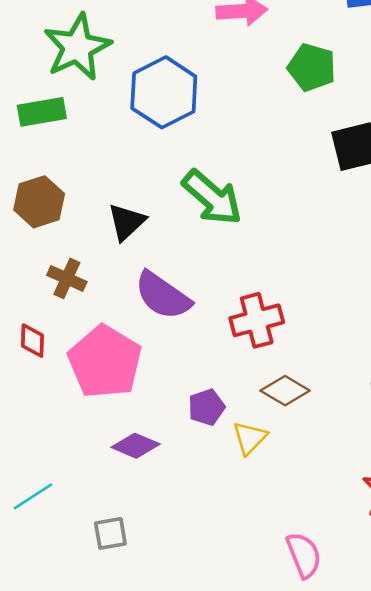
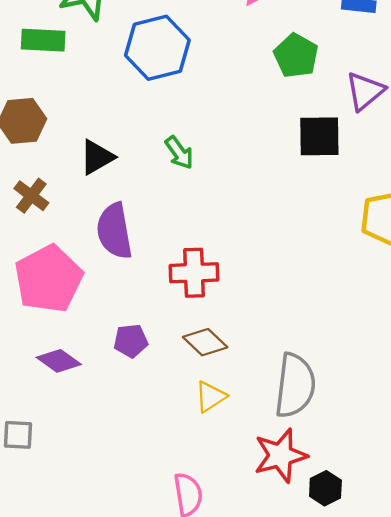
green arrow: (212, 197) -> (179, 153), size x0.6
purple semicircle: (163, 296) -> (114, 231), turned 32
yellow triangle: (250, 438) -> (211, 397), moved

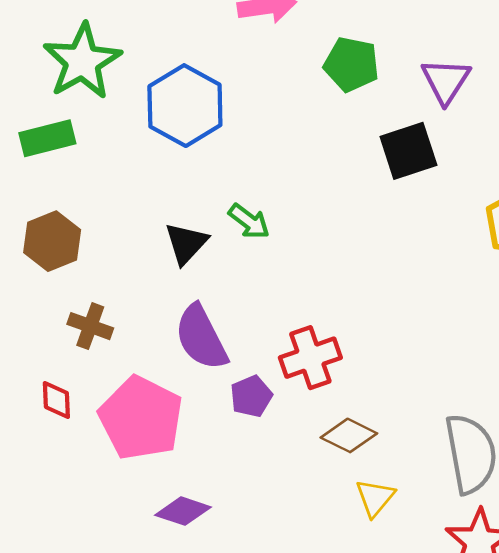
black triangle: (97, 157) -> (186, 243), moved
purple pentagon: (131, 341) -> (251, 396), moved

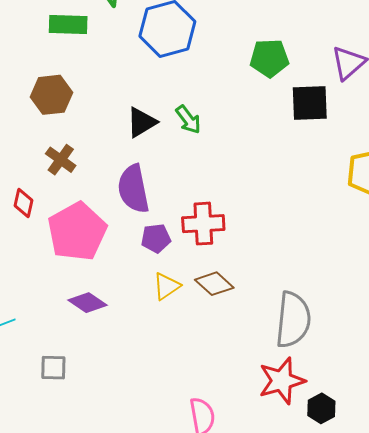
green pentagon: (351, 64) -> (269, 58), moved, turned -30
yellow triangle: (375, 498) -> (167, 286), moved

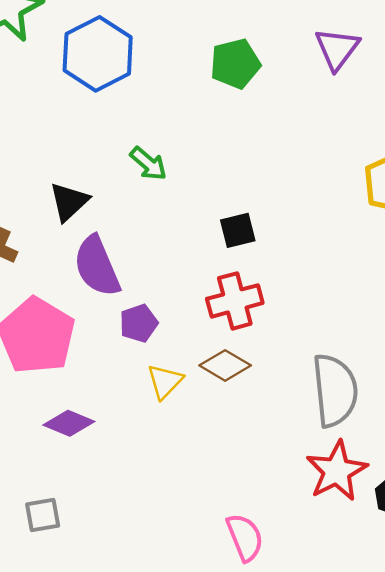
black square: (310, 103) -> (238, 230), moved, size x0.7
black triangle: (142, 122) -> (69, 202), moved
red cross: (203, 224) -> (235, 301), moved

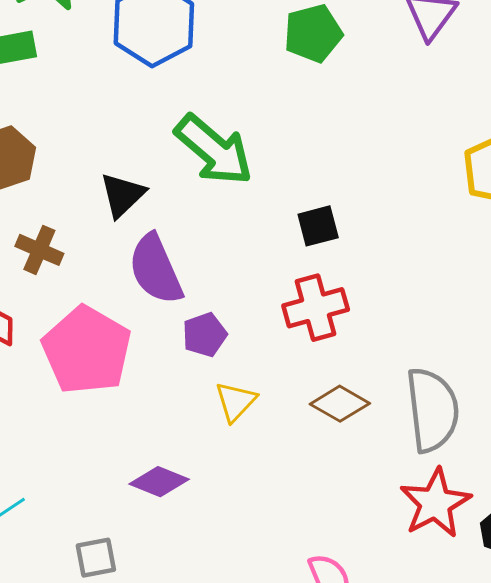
green arrow: (148, 164) -> (214, 150), size x1.8
brown diamond: (225, 365) -> (340, 404), moved
purple diamond: (69, 423) -> (159, 482), moved

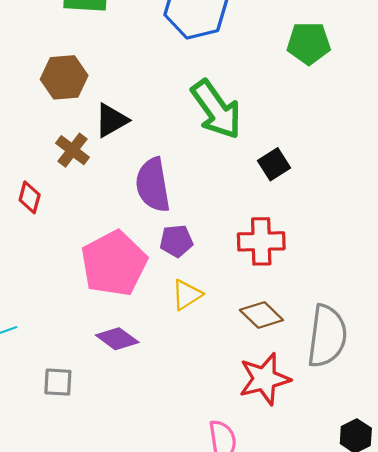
black triangle: (122, 195) -> (111, 120), moved
black square: (318, 226) -> (274, 164), moved, turned -32
pink pentagon: (87, 350) -> (114, 263), moved
red star: (435, 503) -> (264, 379), moved

